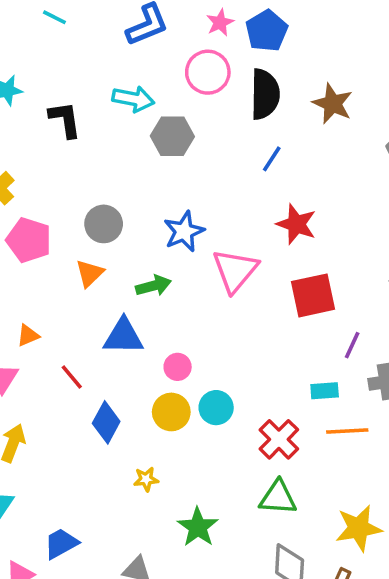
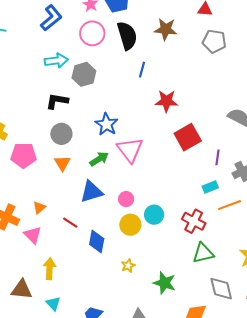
black L-shape: (65, 120) -> (57, 101), moved, turned -55
pink triangle: (235, 270) -> (130, 150), moved

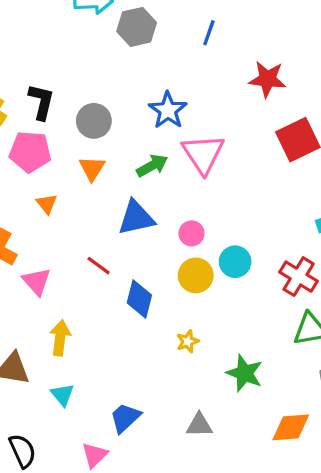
blue line: (142, 70) -> (209, 33), moved
black L-shape: (57, 101) -> (41, 102), moved, turned 90
orange triangle: (39, 208) -> (47, 204), moved, turned -32

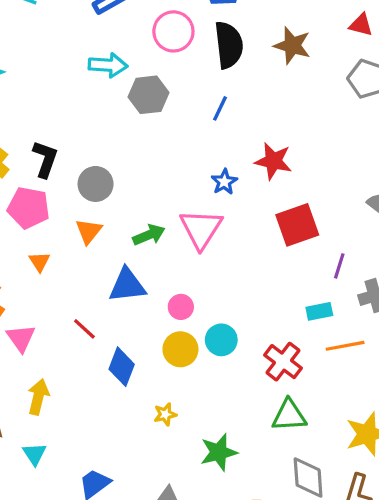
blue star: (168, 110) -> (224, 182), moved, size x0.7
green star: (245, 373) -> (219, 452), turned 30

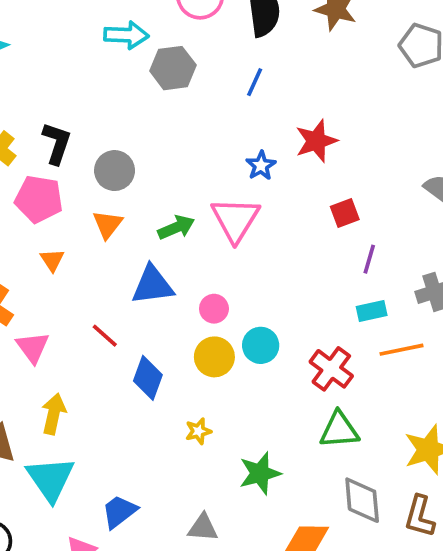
red star: (273, 161) -> (316, 141), turned -30
red square: (297, 225) -> (345, 213), size x0.6
purple line: (339, 266) -> (369, 259), moved
cyan triangle: (35, 454) -> (50, 479), size x1.8

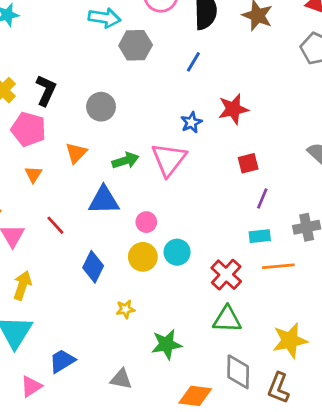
gray circle: (115, 171) -> (101, 107), moved
red line: (105, 336) -> (55, 225), moved

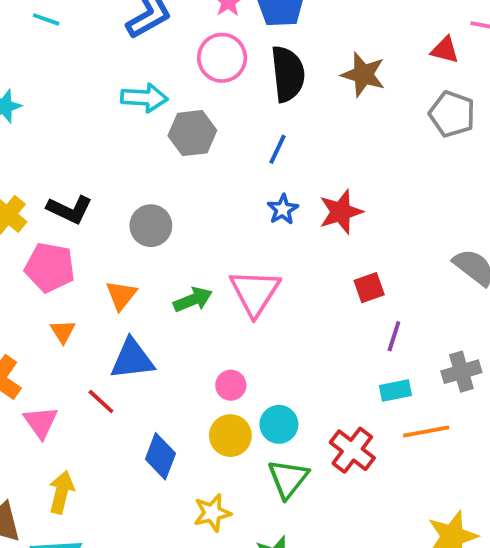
black L-shape: (46, 90) -> (70, 209), turned 96
blue star: (191, 122) -> (283, 209), moved
blue triangle: (104, 200) -> (132, 359), moved
yellow star: (125, 309) -> (212, 513), size x1.4
green triangle: (227, 319) -> (288, 479), moved, turned -48

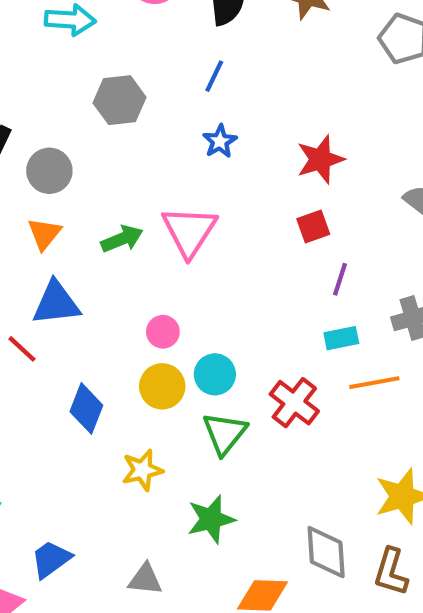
gray hexagon: (192, 133) -> (120, 100), moved
red star: (341, 212) -> (320, 159), moved
gray circle: (151, 226) -> (49, 171), moved

